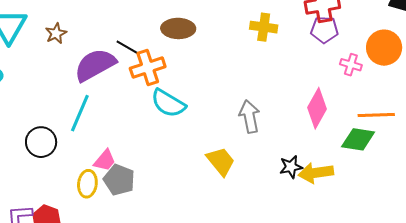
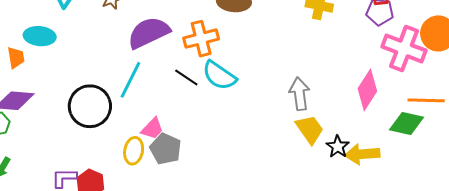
black line: (128, 48) -> (186, 77), moved
pink cross: (351, 65) -> (404, 49), size x2.0
black circle: (41, 142) -> (90, 106), size x1.4
yellow trapezoid: (221, 161) -> (310, 129), moved
black star: (291, 167) -> (338, 147), turned -30

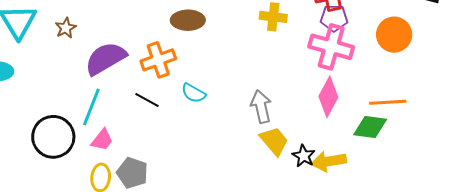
pink cross: (404, 49) -> (331, 47), moved
cyan semicircle: (219, 76) -> (193, 93), moved, size x0.7
pink trapezoid: (152, 129) -> (102, 140), moved

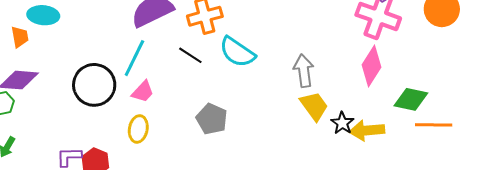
cyan semicircle: (193, 93) -> (237, 52), size x1.5
orange line: (388, 102) -> (434, 125), moved
gray pentagon: (132, 173) -> (212, 119), moved

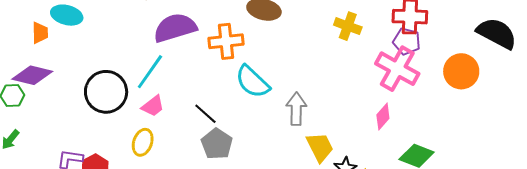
black line: (190, 55) -> (205, 114), moved
pink diamond: (372, 66) -> (383, 117), size x0.7
gray arrow: (304, 71) -> (296, 109), moved

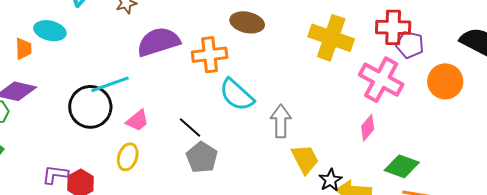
yellow cross: (348, 26) -> (331, 38), size x1.6
purple pentagon: (407, 41) -> (410, 45), moved
cyan line: (150, 72) -> (110, 84), moved, turned 36

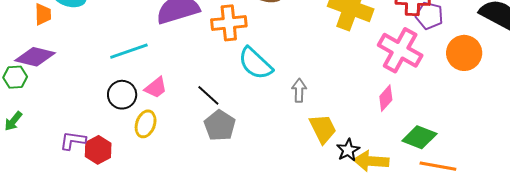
black circle: (90, 107) -> (122, 95), moved, size x0.7
gray arrow: (281, 121) -> (299, 90), size x0.7

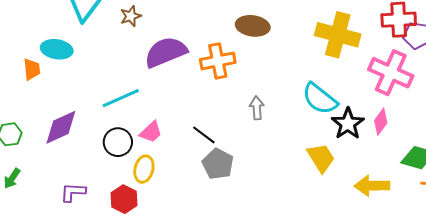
purple diamond: (35, 57) -> (61, 127), moved, turned -33
cyan semicircle: (255, 63) -> (320, 99), moved
gray arrow: (299, 90) -> (257, 108), moved
red hexagon: (98, 150) -> (124, 199), moved
black star: (348, 150) -> (348, 124), moved, size x1.4

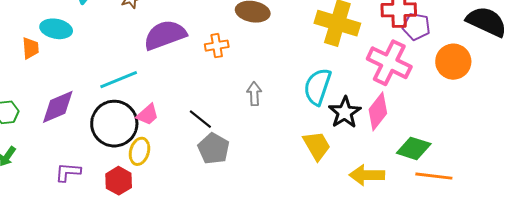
orange cross: (218, 61) -> (217, 46), size x0.7
cyan semicircle: (320, 99) -> (317, 87), turned 69
pink diamond: (381, 122) -> (378, 111), size x1.4
black circle: (118, 142) -> (114, 124), size x1.6

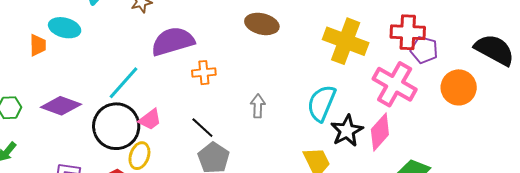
orange cross: (217, 46) -> (204, 73), moved
cyan line: (119, 80) -> (123, 83), turned -30
purple diamond: (58, 107) -> (61, 106), turned 39

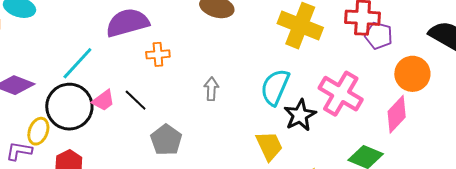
pink cross: (395, 84) -> (341, 94), moved
black line: (202, 128) -> (136, 100), moved
pink diamond: (380, 132) -> (397, 114), moved
yellow ellipse: (139, 156) -> (38, 131), moved

